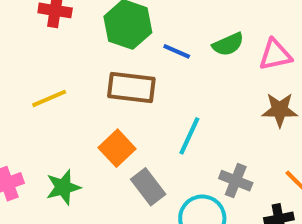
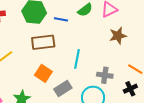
gray rectangle: (148, 187) -> (63, 89), turned -72

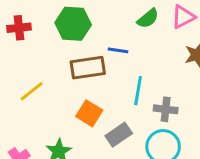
blue line: (61, 19) -> (118, 50), moved
gray cross: (105, 75) -> (166, 109), moved

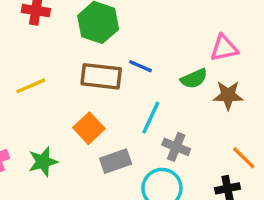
green semicircle: (148, 18) -> (194, 79), moved

